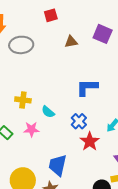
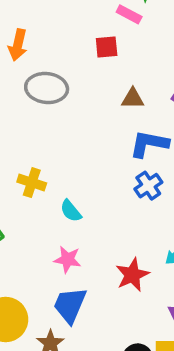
blue L-shape: (87, 87) -> (149, 144), moved
blue cross: (79, 121) -> (148, 186), moved
pink star: (31, 129) -> (68, 259), moved

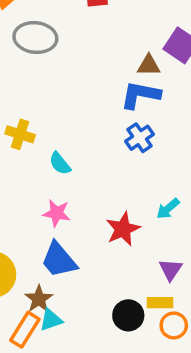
brown triangle: (133, 99) -> (149, 65), moved
blue trapezoid: (70, 305) -> (59, 260), turned -63

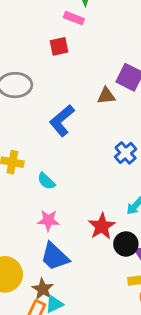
blue L-shape: (140, 95) -> (62, 121), moved, turned -44
blue cross: (139, 138) -> (126, 153), moved
black circle: (128, 315) -> (126, 244), moved

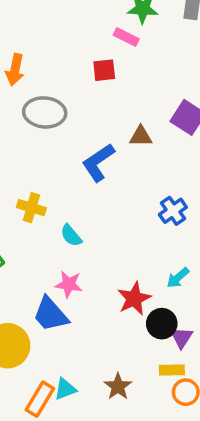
brown triangle: (106, 96) -> (141, 136), moved
blue trapezoid: (55, 257) -> (50, 314), moved
brown star: (43, 289) -> (118, 386), moved

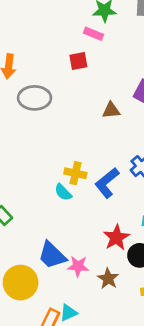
blue L-shape: (98, 162) -> (107, 183), moved
yellow cross: (31, 208) -> (75, 173), moved
pink star: (69, 284) -> (78, 266), moved
brown star: (118, 386) -> (108, 279), moved

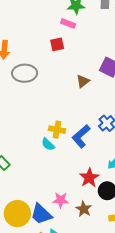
brown triangle: (111, 110) -> (83, 81), turned -32
blue trapezoid: (52, 255) -> (41, 214), moved

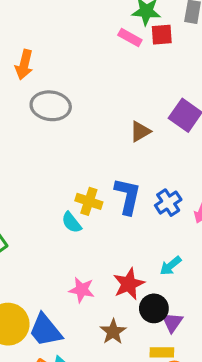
red square: (57, 44) -> (162, 35), moved
blue L-shape: (81, 136) -> (128, 196), moved, turned 135
pink star: (61, 200) -> (82, 290), moved

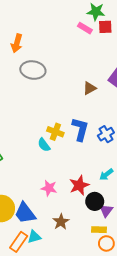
brown star: (113, 332) -> (61, 222), moved

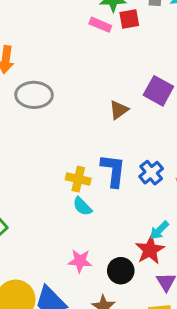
cyan semicircle: (44, 145) -> (82, 206), moved
red star: (79, 185) -> (150, 250), moved
black circle: (95, 201) -> (121, 271), moved

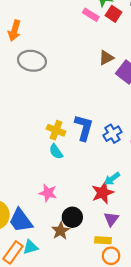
red square: (129, 19) -> (113, 14), turned 35
brown triangle: (119, 110) -> (106, 58), moved
black circle: (121, 271) -> (72, 217), moved

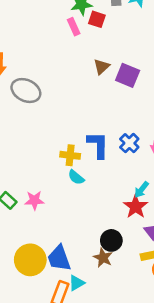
pink rectangle: (91, 15) -> (74, 27), turned 49
gray ellipse: (32, 61) -> (26, 91), turned 32
pink star: (48, 193) -> (34, 200), moved
blue trapezoid: (21, 220) -> (59, 258), turned 32

